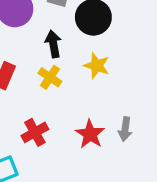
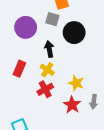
yellow star: (97, 66) -> (76, 83), moved
red cross: (35, 132) -> (45, 89), moved

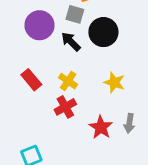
black arrow: (49, 49) -> (71, 42), moved, turned -35
red rectangle: (19, 69) -> (31, 80), turned -63
yellow star: (76, 83) -> (114, 82), moved

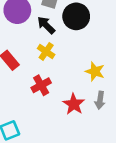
yellow cross: (68, 81) -> (46, 51), moved
yellow star: (114, 82) -> (95, 71), moved

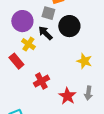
yellow cross: (46, 51) -> (28, 44), moved
yellow star: (95, 71) -> (84, 61), moved

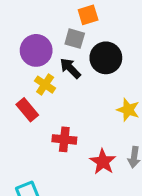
red cross: (41, 81) -> (64, 139), turned 35

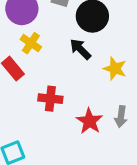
black arrow: (70, 68) -> (80, 49), moved

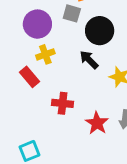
yellow cross: (31, 43) -> (45, 54), turned 36

